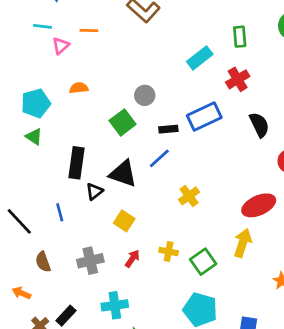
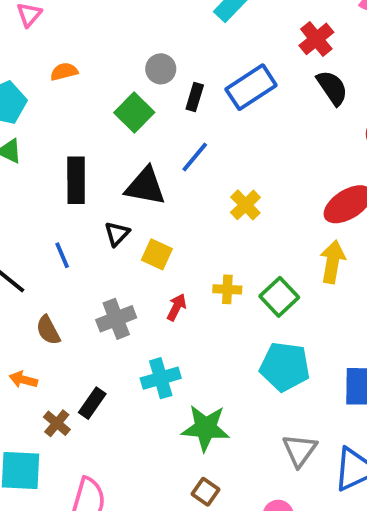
red cross: (238, 79) -> (316, 39), moved
black rectangle: (168, 129) -> (195, 97), moved, turned -60
black triangle: (94, 191) -> (117, 234), moved

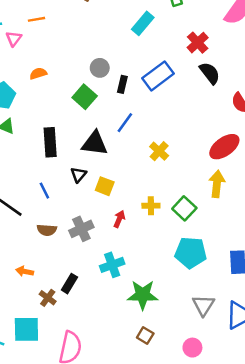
brown semicircle: (48, 330) -> (47, 230), moved, turned -54

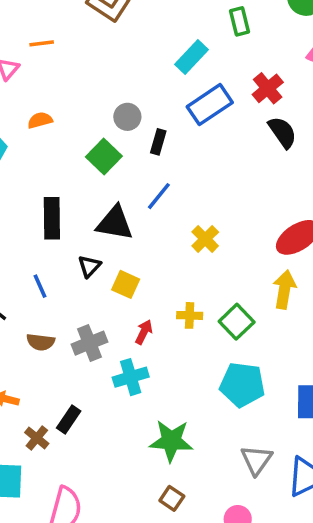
blue rectangle: (158, 76) -> (210, 105), moved
cyan cross: (112, 265) -> (131, 377), moved

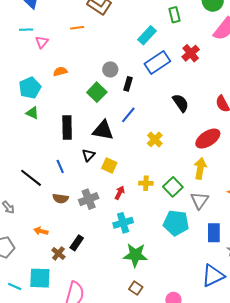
orange line: (42, 43) -> (77, 28), moved
black semicircle: (282, 132) -> (181, 103), moved
cyan cross: (131, 377) -> (123, 223), moved
gray triangle: (256, 460) -> (200, 200), moved

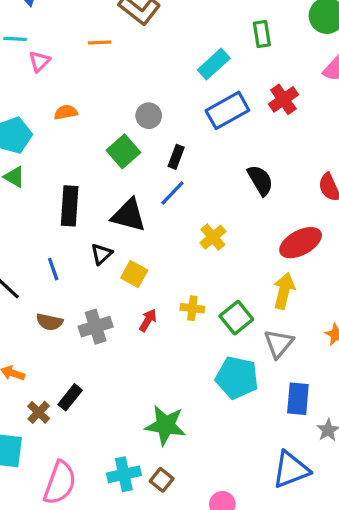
black rectangle: (128, 84) -> (176, 157), moved
cyan cross: (123, 223) -> (124, 474), moved

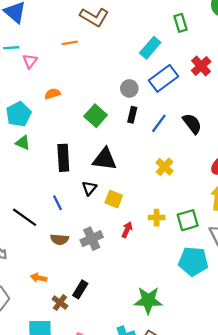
gray circle: (149, 116) -> (129, 88), moved
blue line: (172, 193) -> (159, 123), moved
green square: (236, 318) -> (188, 220), turned 30

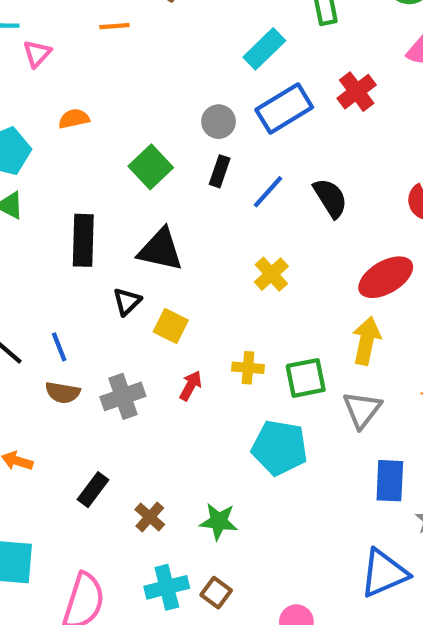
blue line: (57, 203) -> (59, 347), moved
cyan pentagon: (193, 261) -> (280, 448), moved
green star: (148, 300) -> (219, 521), size x0.7
brown cross: (60, 303) -> (150, 517), moved

